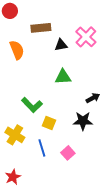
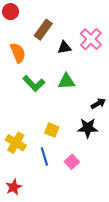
brown rectangle: (41, 28) -> (43, 30), turned -48
green L-shape: (32, 105) -> (34, 83), moved

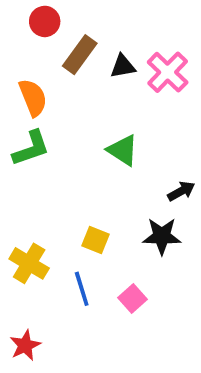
red circle: (11, 12) -> (45, 21), moved
black triangle: (64, 48) -> (123, 66), moved
green triangle: (67, 81) -> (123, 150), turned 36
green L-shape: (34, 83) -> (31, 148), moved, turned -65

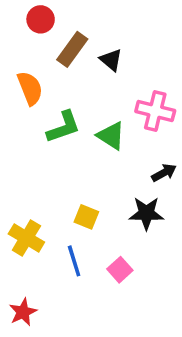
black triangle: (123, 66) -> (111, 60), turned 50
pink cross: (168, 72) -> (155, 111), moved, turned -30
green L-shape: (31, 148) -> (63, 127), moved

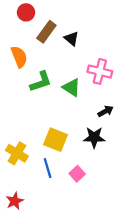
yellow square: (86, 217) -> (56, 140), size x1.5

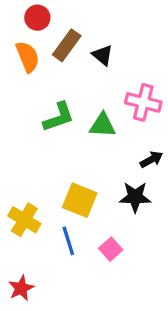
orange semicircle: (19, 57) -> (28, 57), moved
green triangle: (71, 87) -> (103, 125), turned -30

